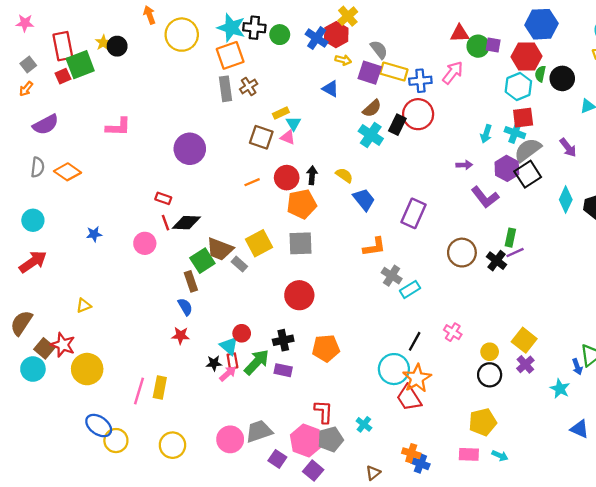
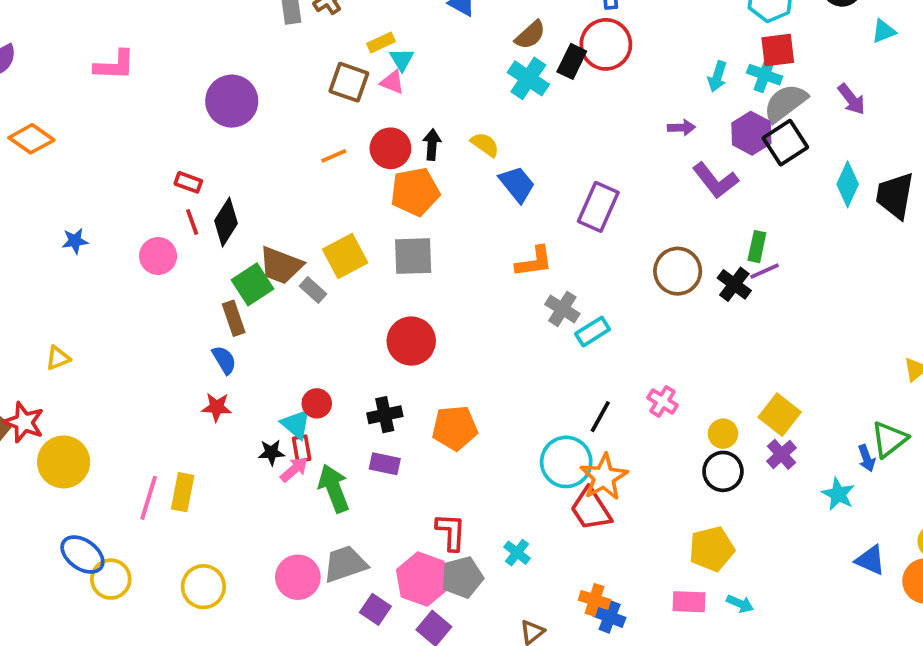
black diamond: (186, 223) -> (226, 222), turned -60
green arrow: (257, 362) -> (334, 488), moved, turned -64

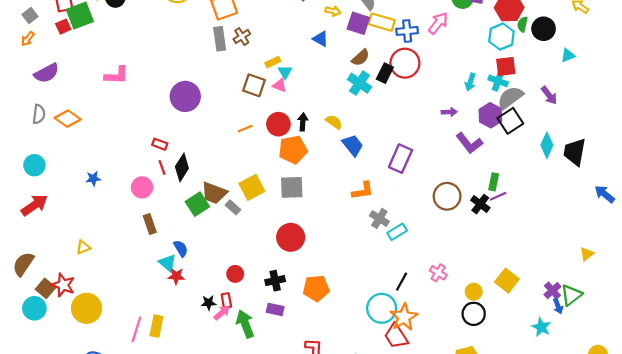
brown rectangle: (234, 318) -> (150, 224), moved
cyan triangle: (296, 424) -> (168, 263), moved
purple cross: (782, 454) -> (552, 291), moved

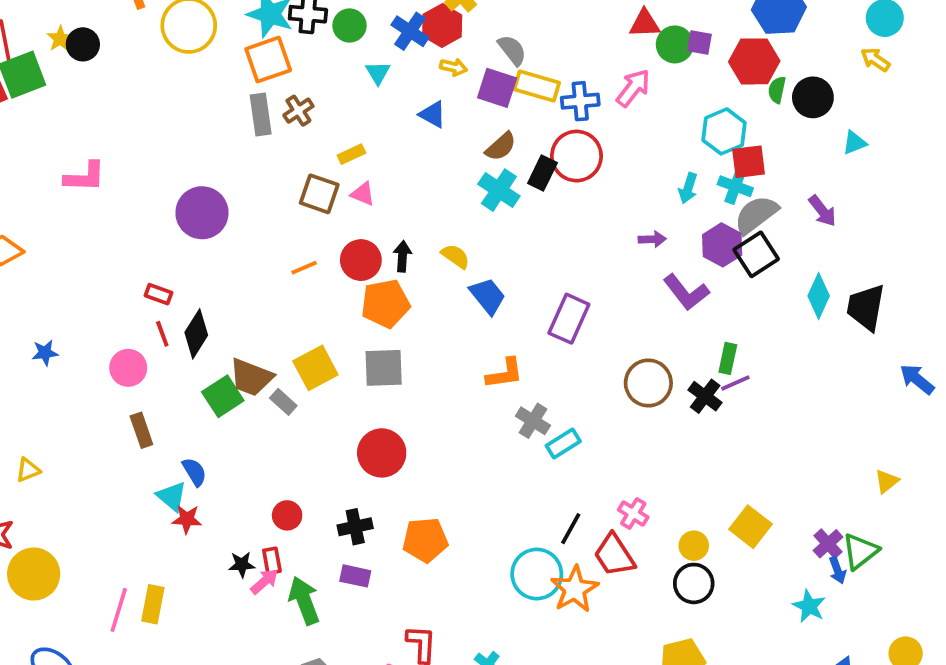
cyan hexagon: (501, 37) -> (724, 131), moved
cyan triangle: (285, 72) -> (378, 73), moved
red trapezoid: (396, 336) -> (614, 555), moved

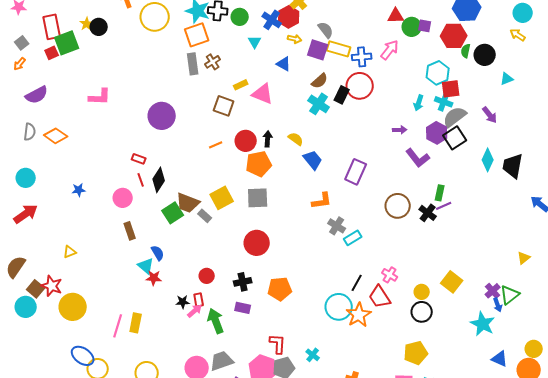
pink triangle: (363, 194) -> (263, 94), moved, size x1.6
cyan star: (809, 606) -> (483, 324), size x1.4

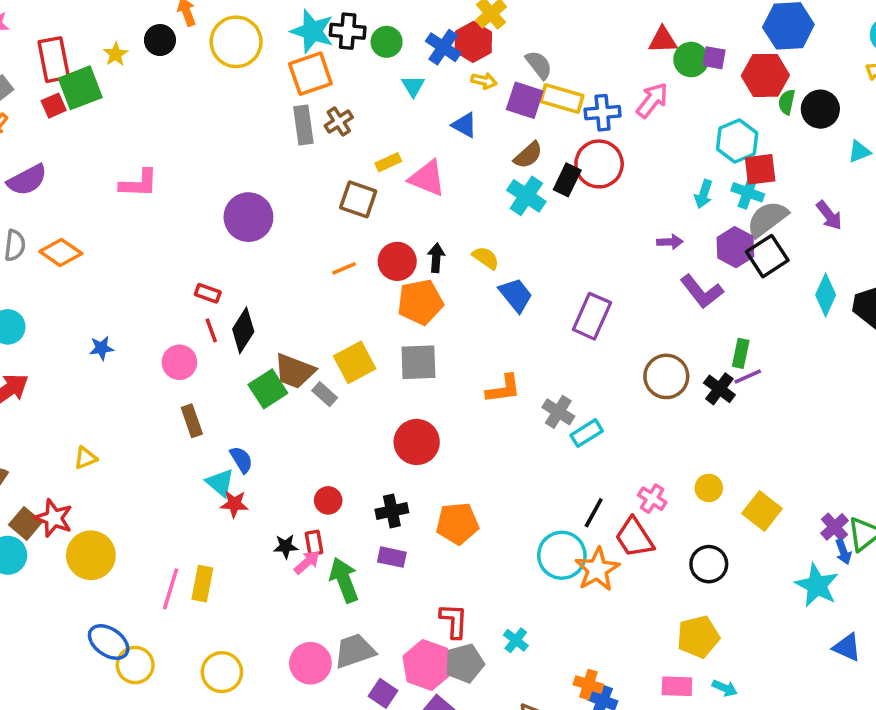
black circle: (99, 27) -> (160, 40), moved
orange L-shape: (322, 201) -> (503, 389), moved
yellow circle: (422, 292) -> (709, 488), moved

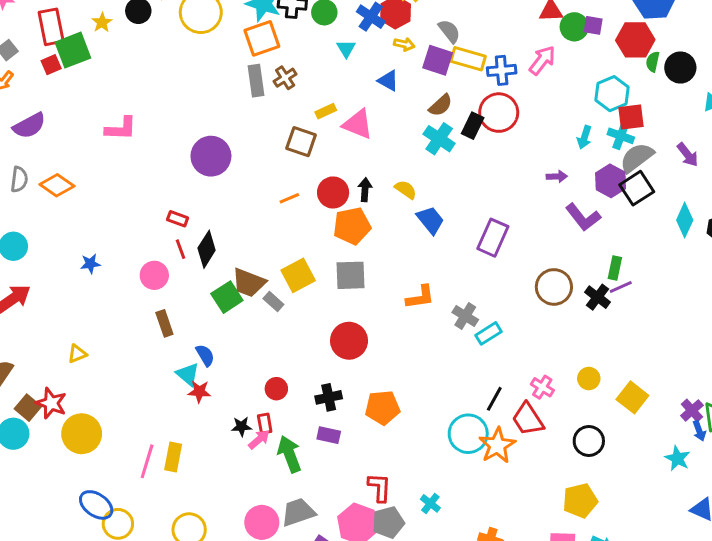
cyan star: (817, 585) -> (677, 458), size x0.7

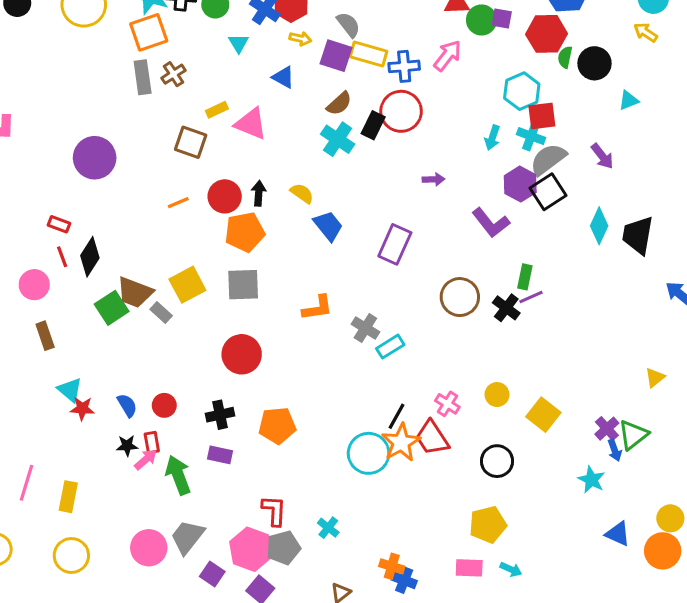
purple arrow: (557, 177) -> (434, 179), moved
blue semicircle: (205, 355) -> (127, 405), moved
orange star: (497, 445) -> (401, 443), moved
yellow rectangle: (173, 457) -> (68, 497), moved
gray trapezoid: (298, 512) -> (187, 537), turned -33

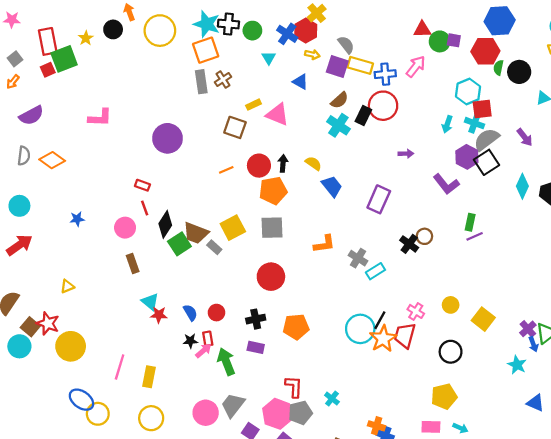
black diamond: (90, 257) -> (165, 224), moved
brown circle: (460, 297) -> (424, 236), size x0.6
black cross: (506, 308) -> (409, 244), moved
red trapezoid: (432, 438) -> (405, 335), turned 48
cyan circle: (369, 453) -> (360, 329), moved

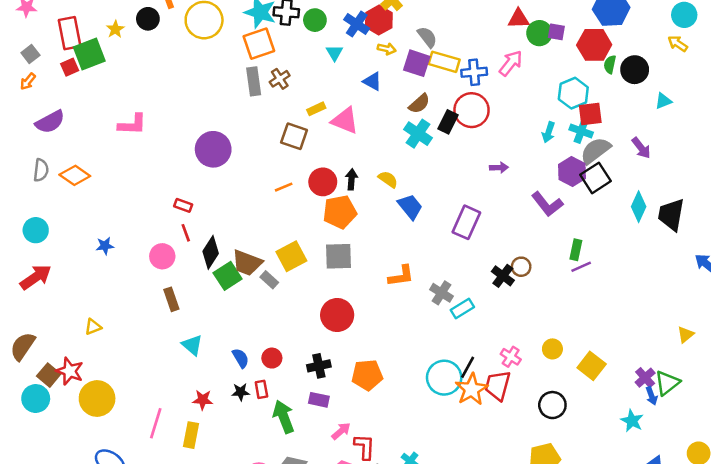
red star: (159, 315) -> (203, 400), moved
pink arrow: (203, 351) -> (341, 431), moved

